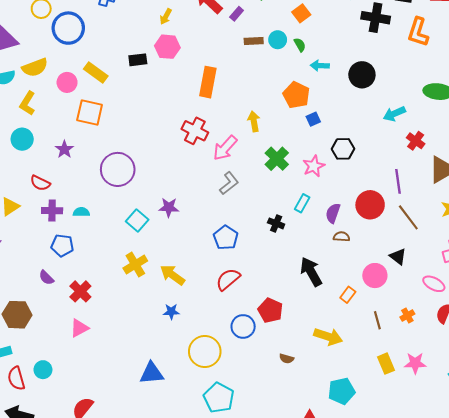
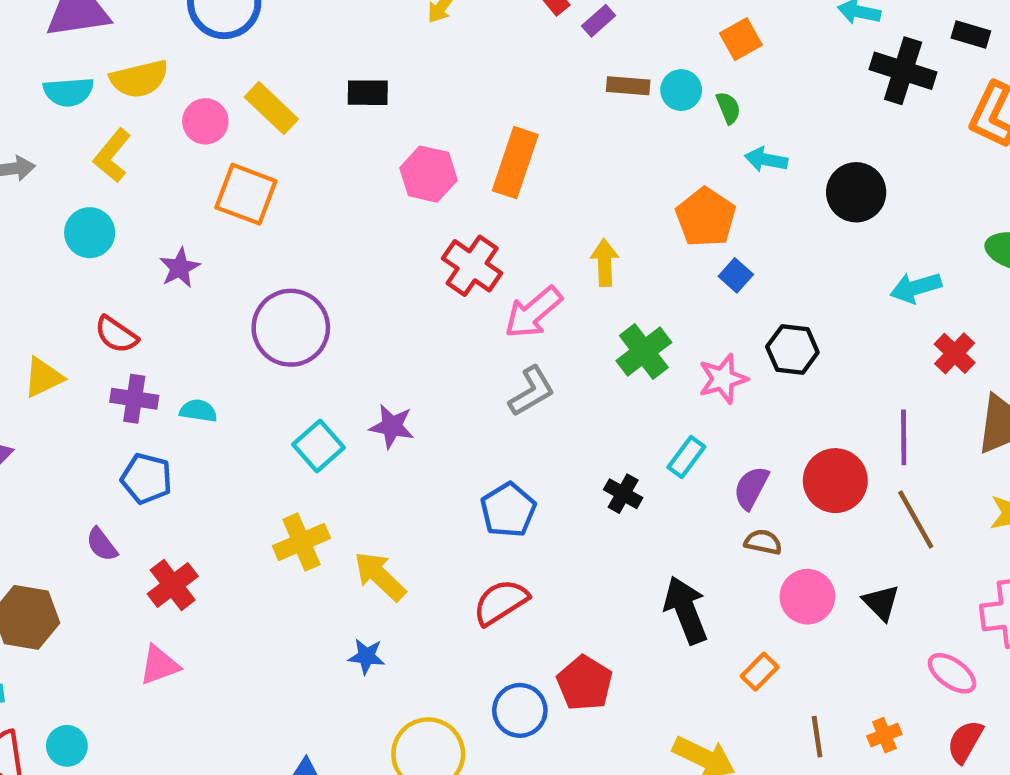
pink hexagon: (167, 47) -> (428, 174), moved
blue square: (313, 119) -> (736, 275), turned -32
pink circle: (375, 276) -> (807, 597), moved

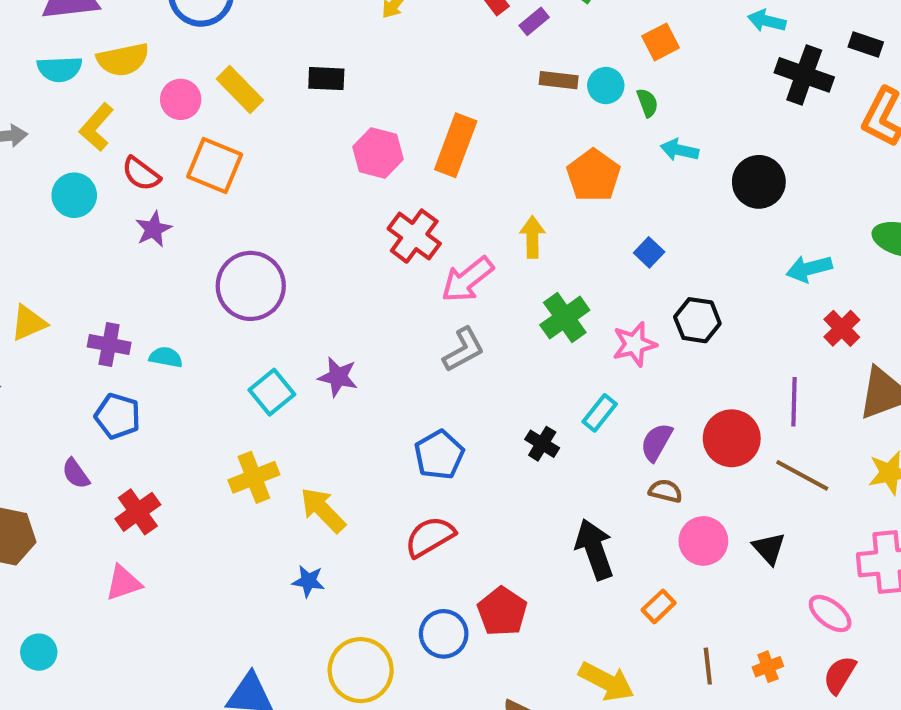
orange pentagon: (706, 217) -> (593, 175), moved
red semicircle: (116, 335) -> (141, 174), moved
brown line: (916, 520) -> (802, 475), turned -34

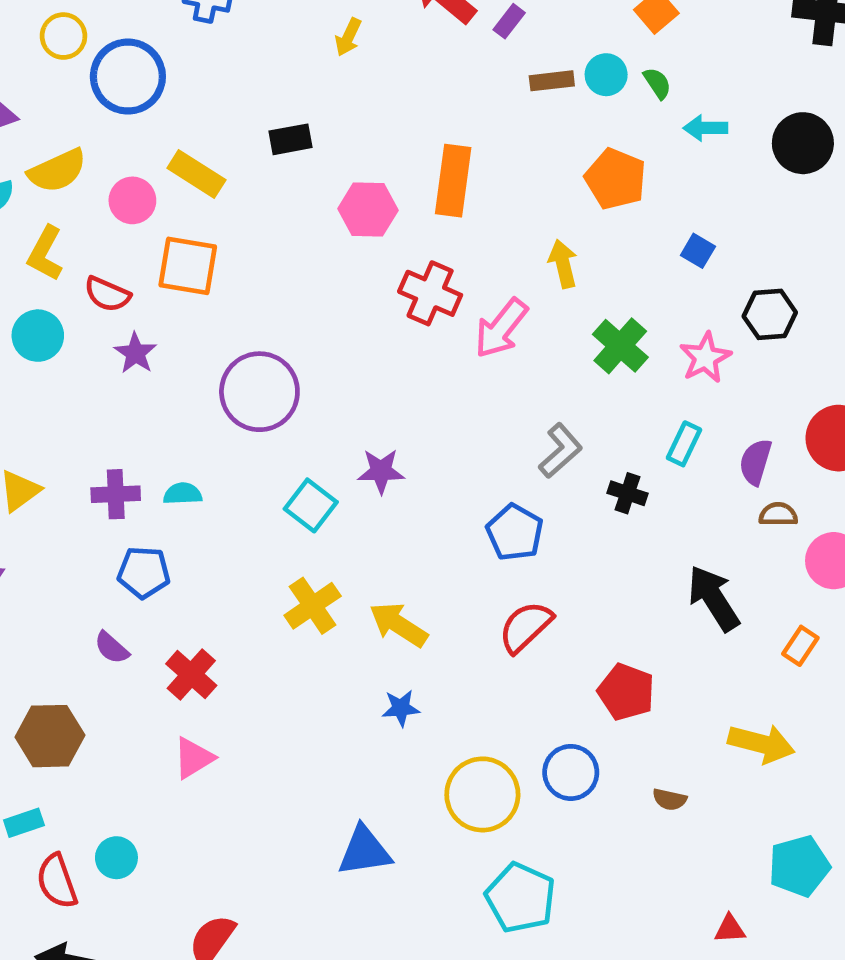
gray L-shape: (464, 350) -> (560, 451), moved
blue circle: (444, 634) -> (571, 772), moved

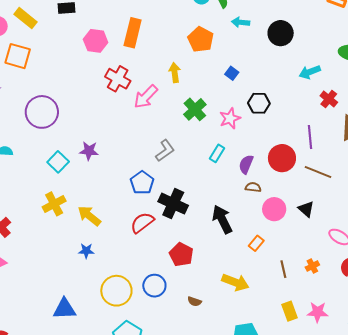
black cross: (627, 493) -> (173, 204), moved, size x1.8

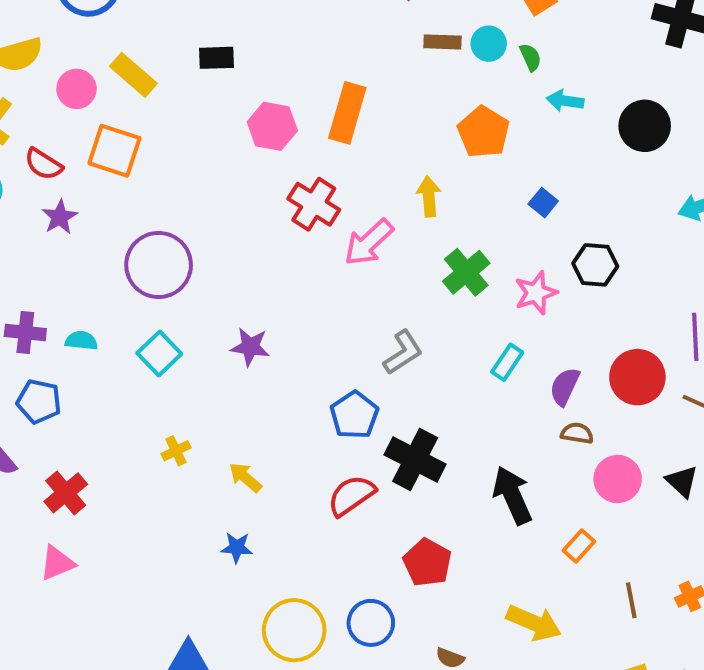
cyan square: (58, 162) -> (159, 354), moved
yellow cross: (54, 204) -> (176, 451), size x0.6
yellow arrow: (89, 216) -> (245, 477), size x0.7

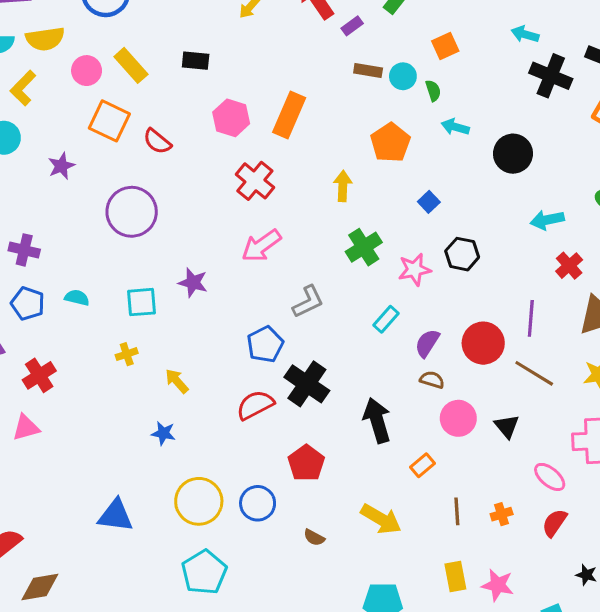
red semicircle: (44, 164) -> (157, 141), moved
pink arrow: (369, 242) -> (261, 246), moved
cyan semicircle: (81, 341) -> (77, 298), moved
cyan square: (159, 354) -> (142, 302), moved, turned 32

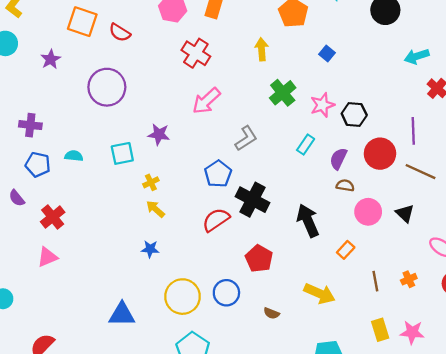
black hexagon: (462, 254) -> (354, 114), moved
yellow cross: (127, 354) -> (151, 182), moved

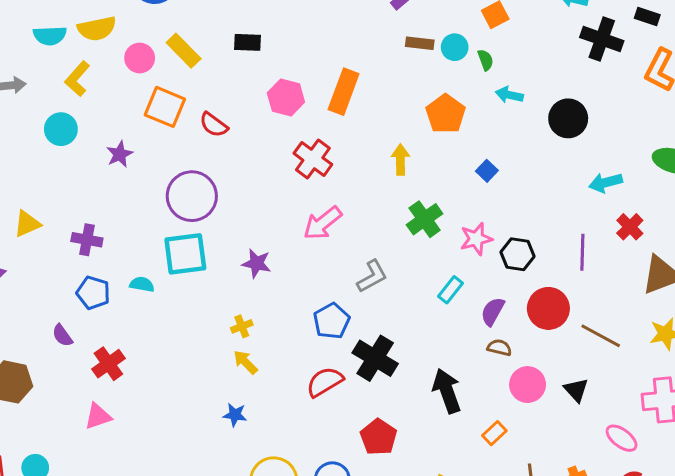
purple line: (413, 131) -> (582, 252), moved
cyan square: (122, 153) -> (185, 254), moved, size x1.4

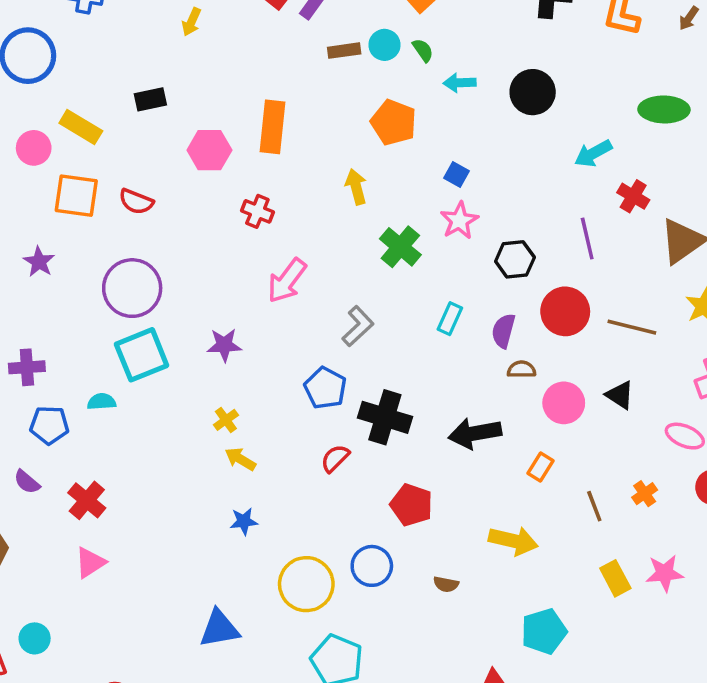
red cross: (313, 159) -> (257, 211), size x0.7
pink star: (476, 239) -> (459, 221), moved
red semicircle: (325, 382) -> (335, 458), size x0.7
black arrow: (447, 391) -> (475, 433), turned -66

